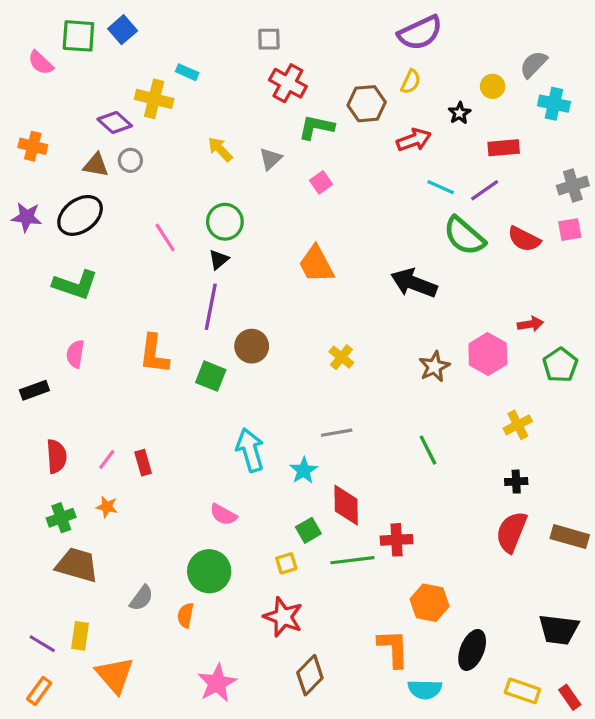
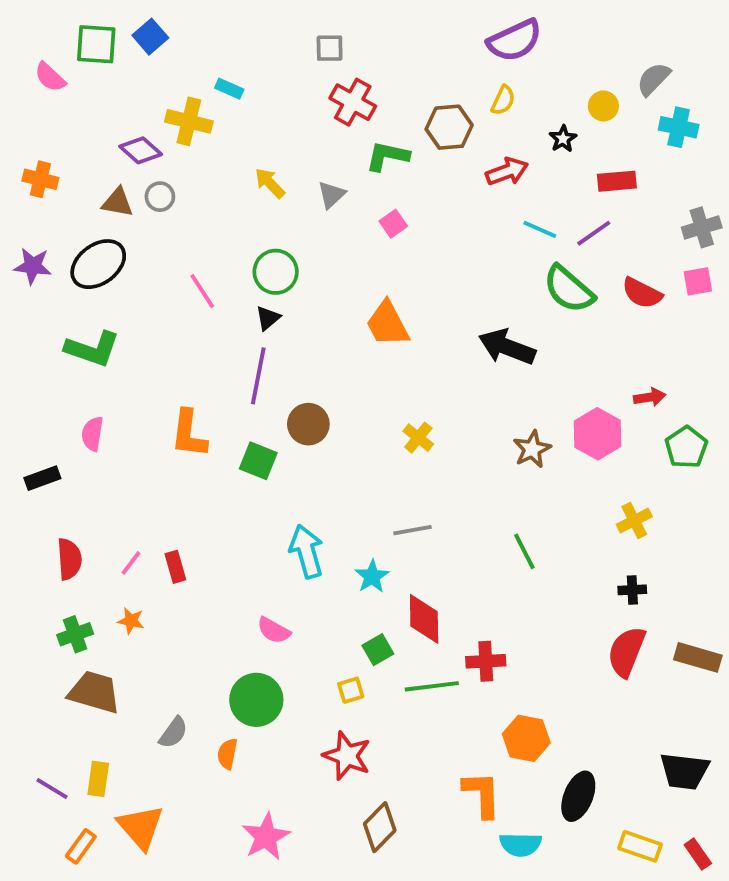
orange rectangle: (39, 691) -> (81, 846), moved

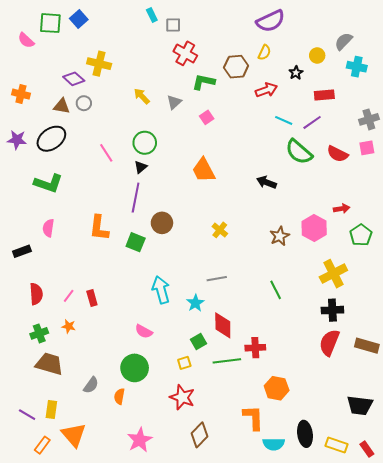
cyan rectangle: (229, 89) -> (152, 15), moved, turned 40
black arrow: (507, 347) -> (266, 182), size x0.7
yellow cross: (634, 521) -> (333, 274), size x1.5
black cross: (632, 590) -> (332, 310), size x1.5
black ellipse: (578, 796) -> (305, 434), moved, turned -30

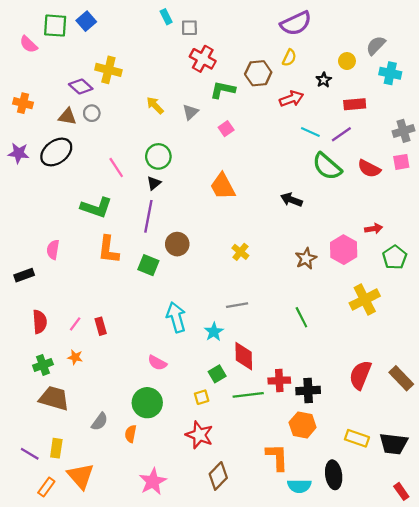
green L-shape: (48, 183) -> (96, 207), moved
black cross: (332, 310) -> (308, 391), moved
brown rectangle: (367, 346) -> (401, 378), turned 30
yellow rectangle: (336, 445) -> (357, 438), moved

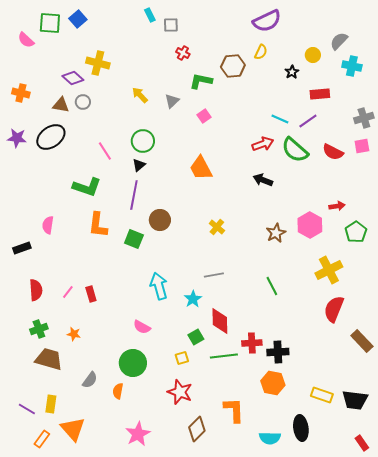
red cross: (203, 59) -> (183, 53), size x0.6
red arrow: (291, 99) -> (263, 144), moved
orange star: (75, 357) -> (74, 334), moved
red semicircle: (360, 375) -> (334, 309), moved
orange L-shape: (277, 457) -> (234, 410), moved

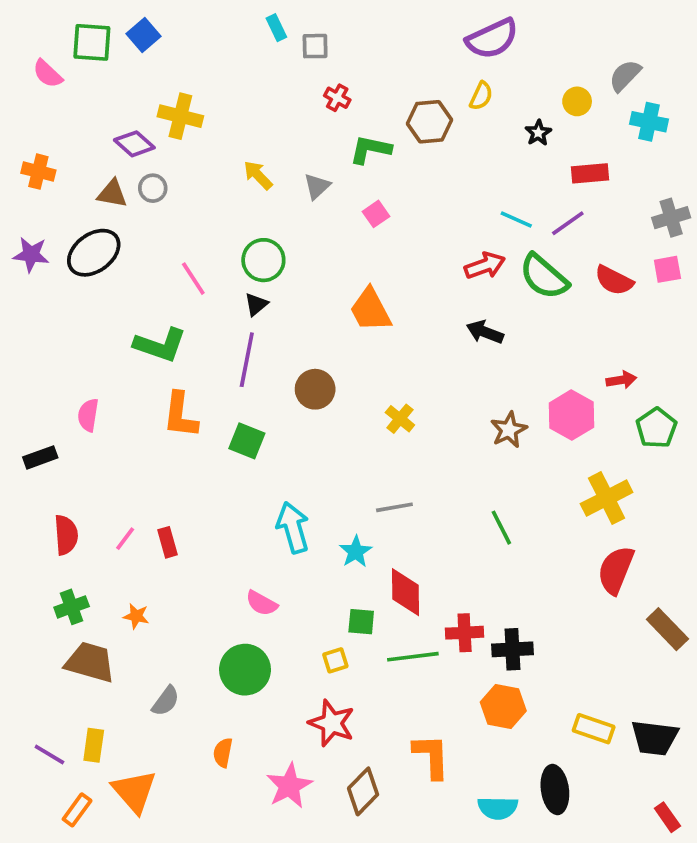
brown circle: (160, 220) -> (315, 389), moved
green square: (196, 337) -> (361, 622), turned 35
orange semicircle: (118, 391) -> (223, 753), moved
pink star: (138, 434) -> (289, 786), moved

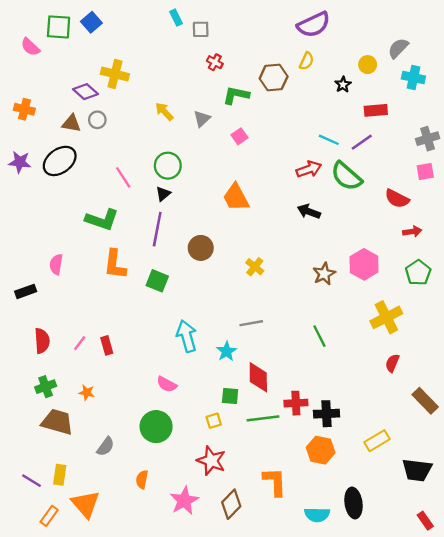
red semicircle: (614, 280) -> (397, 199), moved
red arrow: (621, 380) -> (412, 231), moved
red semicircle: (616, 570) -> (392, 363), size x0.6
yellow rectangle: (594, 729) -> (377, 441), moved, turned -50

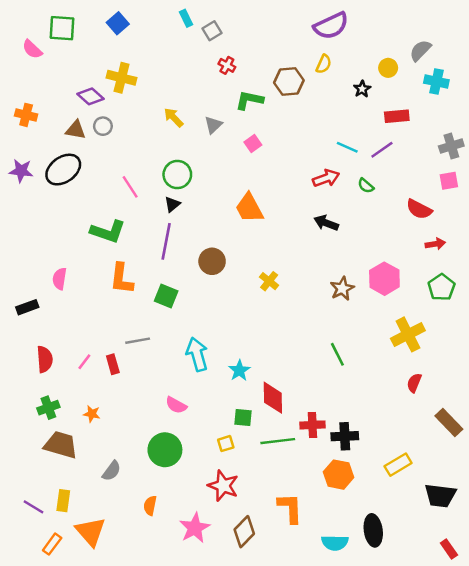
blue square: (91, 22) -> (118, 23), moved
gray square: (201, 29) -> (212, 31), turned -30
green semicircle: (346, 176) -> (366, 186), size x0.5
gray line: (251, 323) -> (138, 341), moved

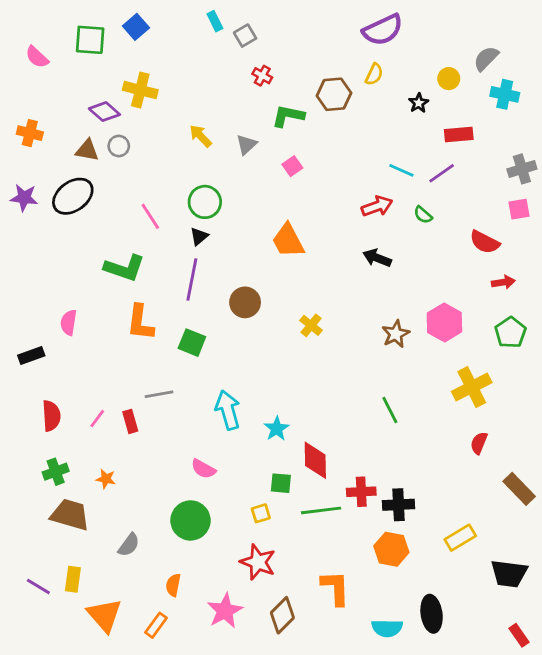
green square: (62, 28) -> (90, 40), moved
orange rectangle: (52, 544) -> (156, 625), moved

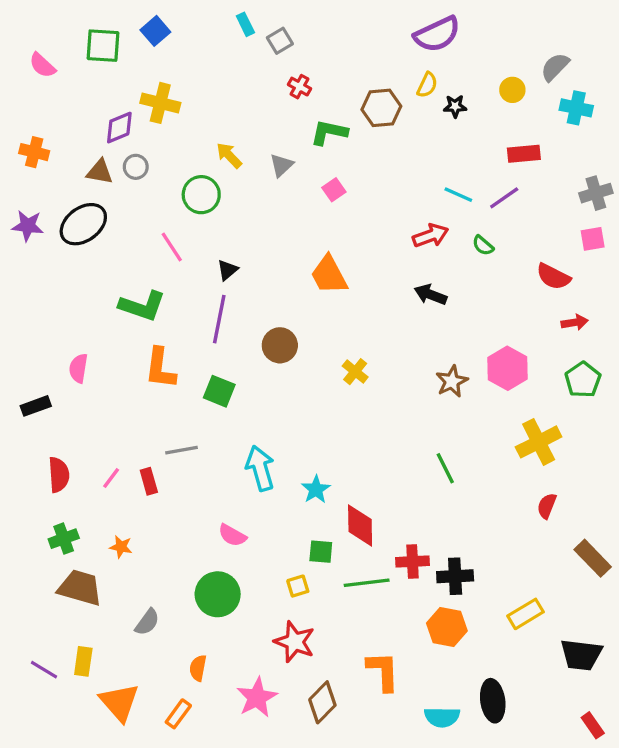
black star: (419, 103) -> (455, 106), moved, turned 30
purple diamond: (104, 112) -> (119, 128), turned -64
green circle: (205, 202) -> (201, 195), moved

